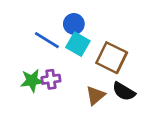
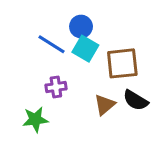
brown square: (112, 58) -> (122, 63), turned -32
green star: (32, 81) -> (35, 119), moved

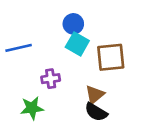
blue line: (52, 44) -> (19, 48), moved, turned -45
black semicircle: (136, 100) -> (96, 112), moved

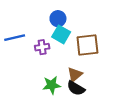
purple cross: (51, 79) -> (42, 47), moved
green star: (32, 108) -> (52, 85), moved

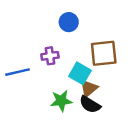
cyan square: (61, 34) -> (80, 73), moved
blue line: (15, 38) -> (17, 72), moved

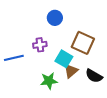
brown square: (104, 53) -> (83, 43), turned 30
black semicircle: (90, 105) -> (94, 76), moved

